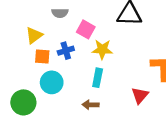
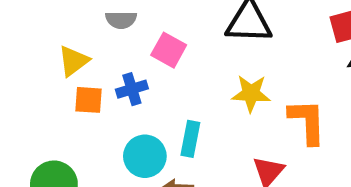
yellow star: (102, 49) -> (251, 93), moved
cyan circle: (52, 82) -> (145, 156), moved

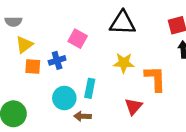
gray semicircle: (121, 20) -> (13, 22), moved

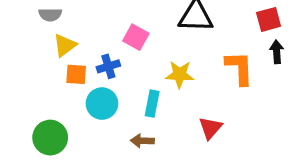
yellow star: (124, 63) -> (180, 74), moved
orange L-shape: (155, 79) -> (239, 68), moved
cyan circle: (64, 98) -> (102, 104), moved

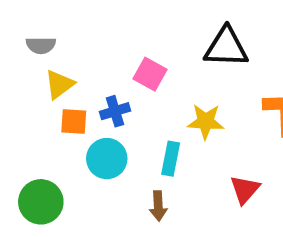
brown arrow: (142, 141) -> (158, 206), turned -95

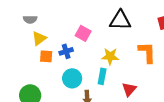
cyan circle: (107, 159) -> (72, 78), moved
cyan rectangle: (171, 159) -> (102, 76), moved

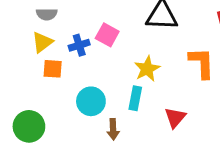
gray semicircle: (30, 19) -> (47, 14), moved
blue cross: (66, 51) -> (79, 45), moved
yellow star: (110, 56) -> (147, 69), turned -30

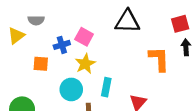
yellow triangle: (42, 42) -> (16, 36), moved
yellow star: (147, 69) -> (85, 64), moved

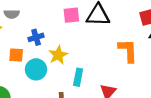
pink square: (84, 37) -> (71, 15), moved, turned -35
cyan circle: (71, 89) -> (36, 69), moved

